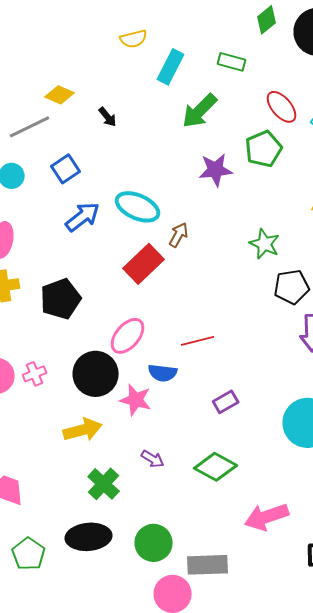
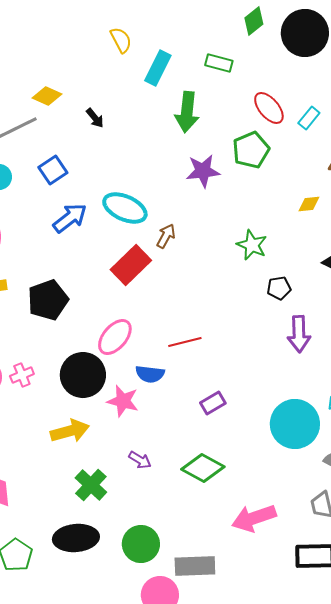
yellow semicircle: (134, 39) -> (121, 40), turned -104
green arrow: (200, 111) -> (187, 112), turned -39
black pentagon: (292, 287) -> (279, 288), size x0.7

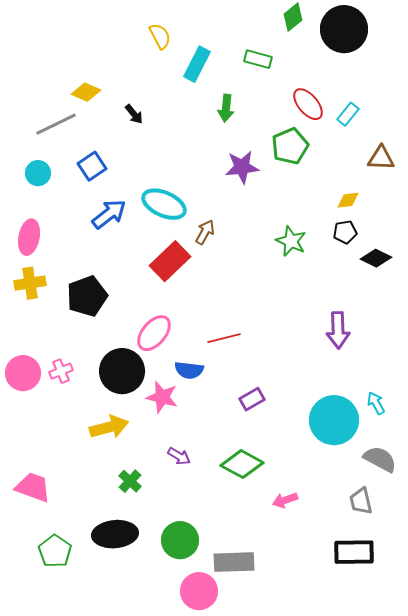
green arrow: (187, 112) -> (226, 108), size x0.7
black pentagon: (279, 288) -> (345, 232), moved
green cross: (91, 485) -> (130, 481), size x0.7
pink arrow: (254, 518) -> (285, 500), moved, size x0.6

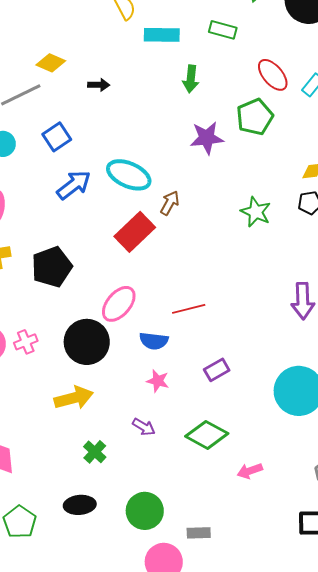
cyan rectangle: (197, 64) -> (162, 35), turned 64
black arrow: (134, 114) -> (99, 85), turned -50
pink star: (162, 397) -> (158, 381), moved, size x0.7
black ellipse: (115, 534) -> (80, 505), size x0.7
gray rectangle: (234, 562) -> (199, 533), size x0.6

